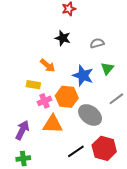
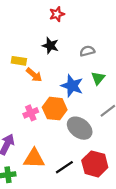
yellow rectangle: (33, 85) -> (19, 61), moved
orange triangle: (53, 124) -> (34, 158), moved

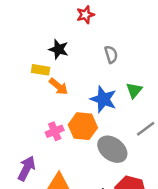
black star: (50, 46) -> (59, 49), moved
gray semicircle: (87, 51) -> (111, 54), moved, turned 88

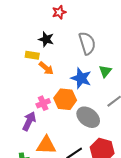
red star: (85, 15) -> (59, 12), moved
gray semicircle: (111, 54) -> (87, 43), size x1.6
purple arrow: (27, 168) -> (29, 121), moved

